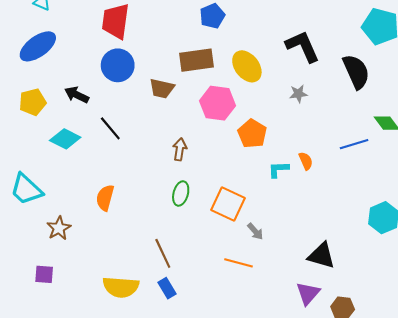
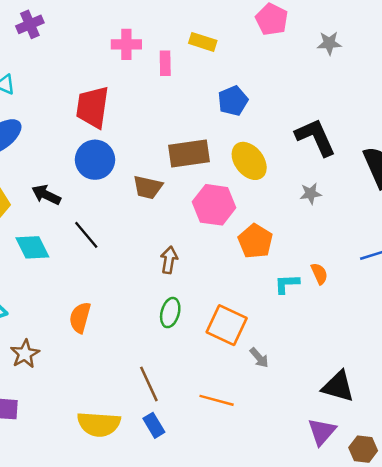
blue pentagon: (212, 16) -> (233, 101), moved
cyan diamond: (65, 139) -> (32, 247), turned 36
orange line: (239, 263) -> (217, 400), moved

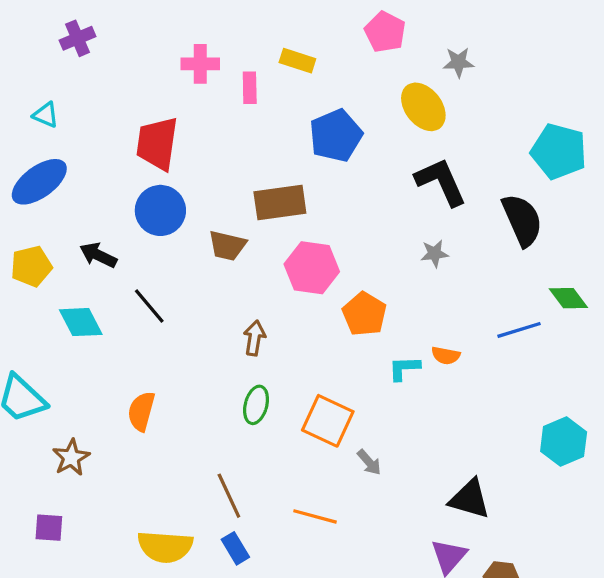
blue pentagon: (233, 101) -> (336, 136), size x1.4
yellow ellipse: (249, 161) -> (423, 107), moved
orange semicircle: (319, 274) -> (446, 355), turned 125

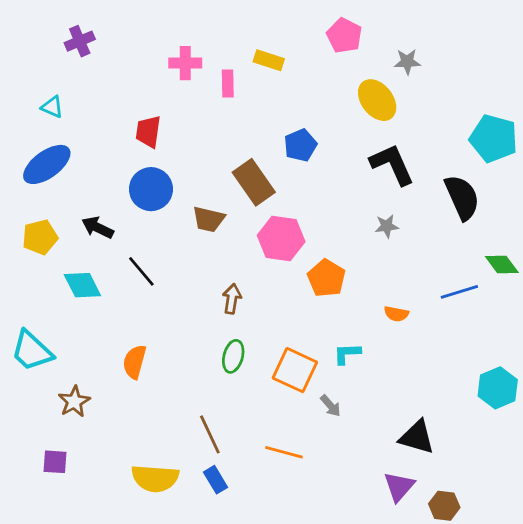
blue pentagon: (336, 136) -> (300, 145), moved, size x0.7
red trapezoid: (157, 144) -> (148, 132), size x0.7
brown rectangle: (280, 202) -> (254, 182), turned 63
cyan L-shape: (404, 368) -> (347, 354), moved

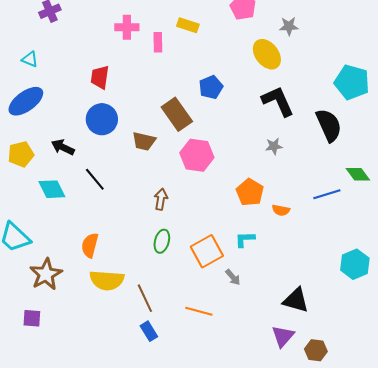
orange pentagon: (326, 278) -> (250, 192), moved
orange square: (295, 370) -> (207, 251), turned 36
brown star: (74, 402) -> (46, 274), size x1.4
yellow semicircle: (155, 478) -> (107, 280), moved

